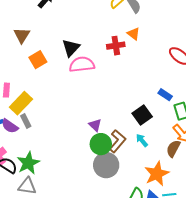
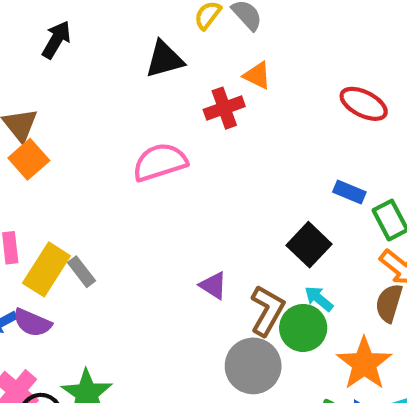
black triangle: (71, 48) -> (165, 59), moved, turned 42
orange square: (38, 60) -> (29, 159), moved
gray rectangle: (26, 121) -> (81, 272), moved
green circle: (101, 144) -> (303, 328), moved

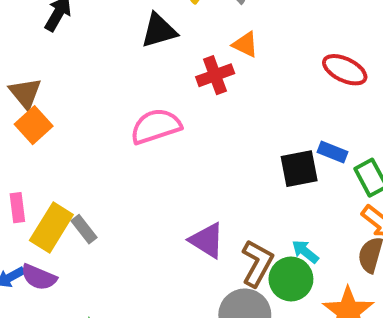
black square: (309, 245) -> (299, 169), moved, turned 36
purple triangle: (213, 285) -> (207, 240), size x1.4

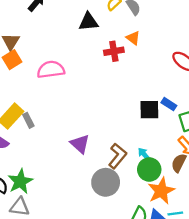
pink semicircle: (156, 126) -> (51, 70), moved
purple triangle: (207, 240) -> (80, 144), moved
green circle: (291, 279) -> (149, 170), moved

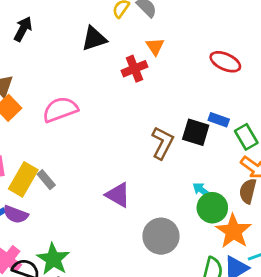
orange triangle: (133, 38) -> (155, 46), turned 32
black square: (149, 110) -> (196, 132), turned 30
brown L-shape: (117, 156) -> (162, 143), moved

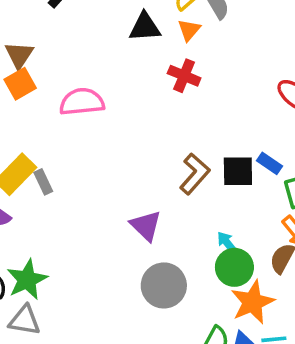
orange triangle: (155, 46) -> (189, 30), moved
red cross: (134, 69) -> (184, 76), turned 30
black square: (196, 132) -> (238, 171), turned -32
purple triangle: (118, 195) -> (146, 226), moved

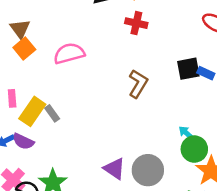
black square: (238, 171) -> (188, 69), moved
brown L-shape: (195, 174) -> (138, 84), moved
purple triangle: (146, 226) -> (114, 169), moved

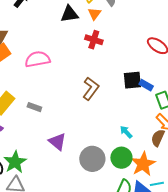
gray rectangle: (52, 113) -> (34, 107), moved, turned -40
green circle: (194, 149) -> (121, 158), moved
purple triangle: (114, 169) -> (57, 142), moved

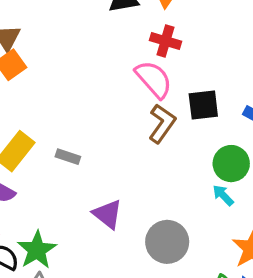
pink semicircle: (38, 59) -> (154, 79), moved, turned 60
black square: (132, 80) -> (203, 105), moved
green circle: (121, 158) -> (231, 164), moved

